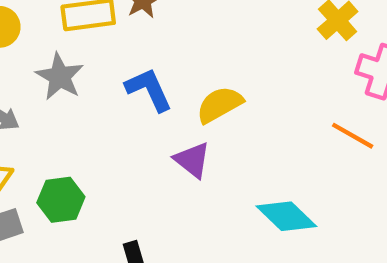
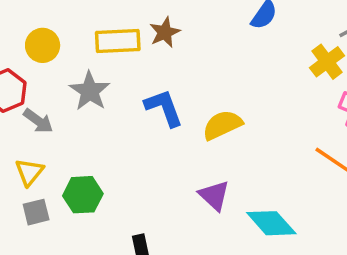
purple triangle: (192, 160) -> (214, 195), moved

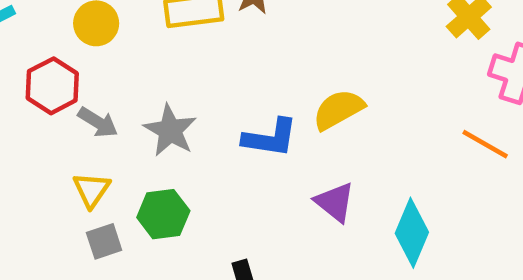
gray star: (90, 91) -> (170, 130), moved
blue L-shape: (164, 108) -> (270, 138), moved, turned 123
cyan diamond: (271, 223) -> (412, 233), turned 69

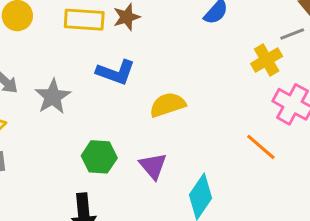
blue L-shape: (270, 138) -> (116, 72), moved
green hexagon: (163, 214) -> (99, 157), moved

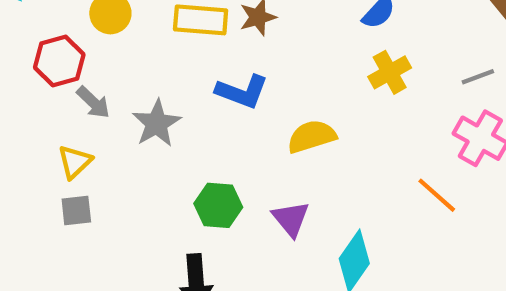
gray line: (292, 34) -> (478, 77), moved
yellow cross: (267, 60) -> (390, 72), moved

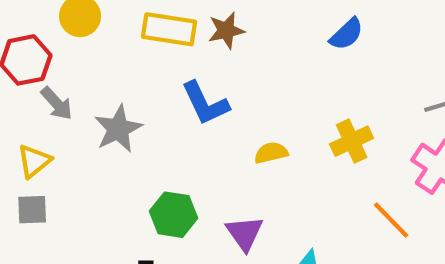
yellow cross: (390, 72) -> (352, 141), moved
blue L-shape: (242, 92) -> (205, 103), turned 40
yellow semicircle: (312, 136) -> (271, 153), size x0.7

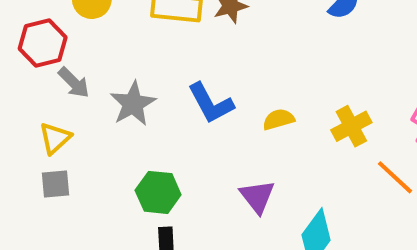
blue L-shape: (205, 103) -> (211, 103), moved
yellow cross: (352, 141) -> (351, 126), moved
green hexagon: (173, 215) -> (158, 192), moved

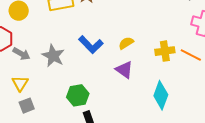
yellow cross: (351, 126) -> (165, 51), moved, turned 36
purple triangle: (257, 196) -> (124, 70), moved

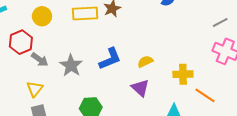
blue L-shape: (91, 45) -> (110, 59), turned -75
orange line: (191, 55) -> (205, 95), moved

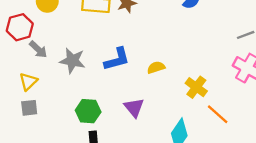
gray star: (71, 65) -> (72, 61), turned -30
yellow cross: (183, 74) -> (196, 87), turned 30
purple triangle: (140, 88) -> (134, 107), moved

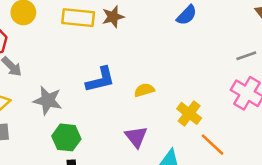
gray star: (72, 61) -> (48, 100), moved
purple triangle: (134, 107) -> (136, 137), moved

